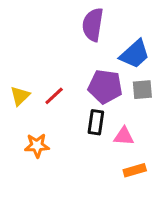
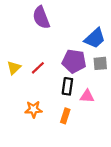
purple semicircle: (93, 25) -> (41, 17), moved, turned -30
orange star: (37, 145) -> (34, 109), moved
orange rectangle: (135, 170) -> (65, 116), moved, turned -56

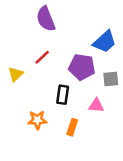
gray square: (100, 63) -> (111, 79), moved
red line: (38, 68) -> (42, 57), moved
black rectangle: (67, 86) -> (63, 95), moved

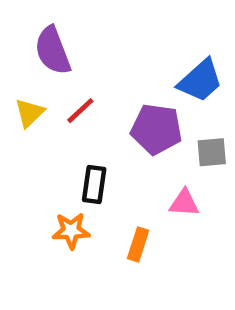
purple semicircle: (46, 19) -> (53, 51), moved
yellow triangle: (16, 74) -> (30, 113), moved
black rectangle: (63, 95) -> (94, 184), moved

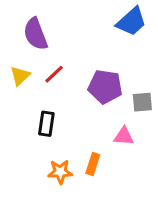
blue trapezoid: (200, 81) -> (131, 22), moved
black rectangle: (94, 184) -> (46, 124), moved
orange star: (71, 231) -> (60, 172), moved

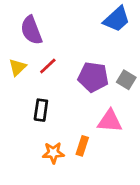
gray square: (142, 102) -> (126, 80), moved, turned 36
pink triangle: (124, 136) -> (110, 121), size x1.4

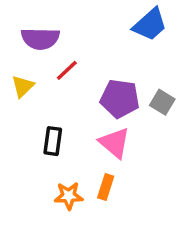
purple semicircle: (31, 30) -> (40, 39), turned -68
red line: (48, 66) -> (67, 70), moved
pink triangle: (110, 121) -> (115, 143), moved, turned 36

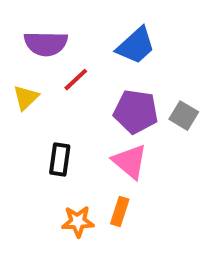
blue trapezoid: (150, 24) -> (136, 46), moved

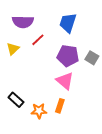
blue trapezoid: (136, 46) -> (68, 23), turned 150
black rectangle: (60, 160) -> (16, 100), moved, turned -56

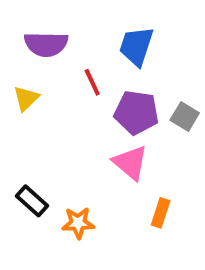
red line: (38, 40) -> (92, 82), moved, turned -72
orange rectangle: (60, 106) -> (161, 213), moved

